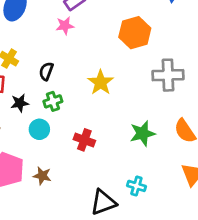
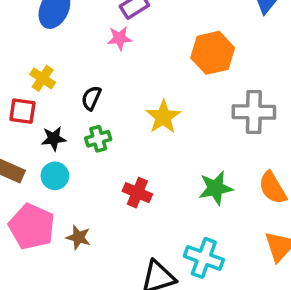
cyan circle: (39, 129) -> (55, 176), moved
cyan cross: (136, 186) -> (204, 258), size x1.5

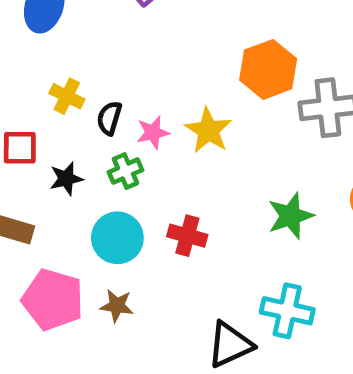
pink star: (120, 38) -> (153, 132), moved
orange hexagon: (213, 53) -> (268, 69), moved
yellow cross: (43, 78) -> (67, 96), moved
cyan circle: (55, 176) -> (117, 238), moved, size x1.4

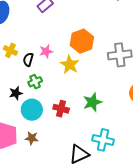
orange hexagon: (268, 69) -> (82, 41), moved
pink star: (153, 132) -> (46, 51), moved
black star: (66, 179) -> (16, 93), moved
green star: (290, 216) -> (92, 102), moved

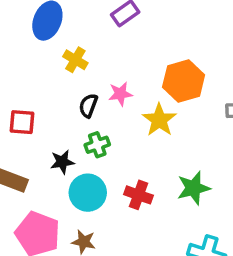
yellow cross: (10, 50) -> (75, 60), moved

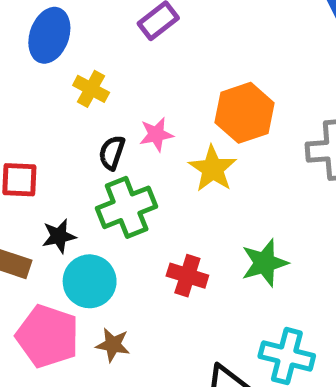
green cross: (97, 145) -> (127, 207), size x1.6
black star: (62, 162) -> (59, 236), moved
cyan circle: (88, 193) -> (90, 281), moved

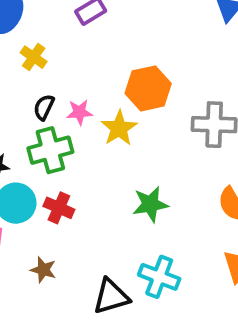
pink star: (156, 134) -> (79, 112), moved
red cross: (187, 276) -> (59, 208), moved
brown star: (113, 345) -> (43, 270), moved

